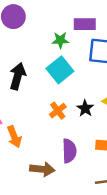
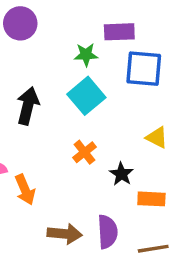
black star: (85, 108) -> (121, 174), moved
purple semicircle: (69, 151) -> (108, 232), moved

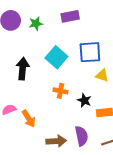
green star: (86, 55) -> (36, 24), moved
blue square: (144, 69) -> (90, 52), moved
orange cross: (84, 152) -> (61, 91), turned -32

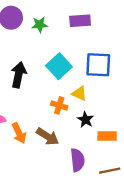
yellow triangle: (102, 76) -> (79, 93), moved
brown arrow: (56, 141) -> (48, 136), moved, turned 30

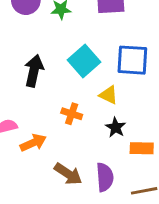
orange cross: (59, 105) -> (72, 114), moved
orange arrow: (19, 133) -> (33, 143), turned -90
brown arrow: (48, 136) -> (68, 174), moved

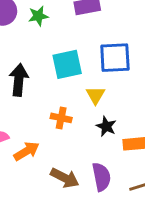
cyan square: (84, 61) -> (67, 64), turned 36
yellow triangle: (109, 95) -> (95, 95), turned 42

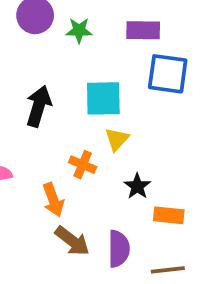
blue square: (115, 58) -> (168, 74), moved
yellow triangle: (95, 95) -> (117, 139), moved
orange arrow: (26, 151) -> (53, 200), moved, turned 90

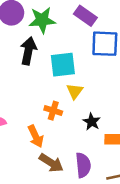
green star: (79, 30) -> (42, 20), size x1.5
purple rectangle: (143, 30) -> (85, 16), turned 40
black arrow: (39, 106) -> (28, 51), moved

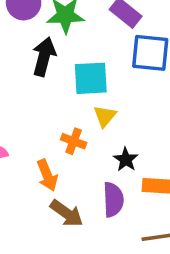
purple semicircle: (83, 165) -> (113, 200), moved

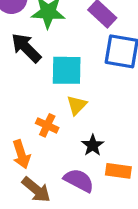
black arrow: (44, 57) -> (26, 48), turned -64
purple semicircle: (113, 200) -> (79, 180), turned -64

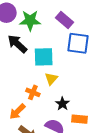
orange arrow: (21, 154) -> (17, 112), turned 66

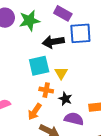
black arrow: (17, 44) -> (53, 42), moved, turned -40
cyan square: (44, 57) -> (39, 66), moved
black star: (62, 104) -> (65, 99), moved

